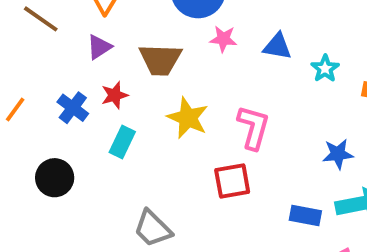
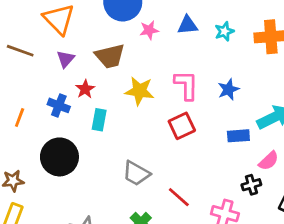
cyan star: (325, 69) -> (224, 31), turned 30
blue star: (338, 154) -> (228, 89), moved
black circle: (55, 178) -> (59, 157), size x1.4

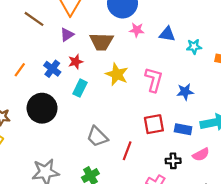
red square: (182, 126) -> (154, 124), moved
black cross: (251, 185) -> (173, 161), moved
red line: (179, 197) -> (127, 151), moved, turned 54

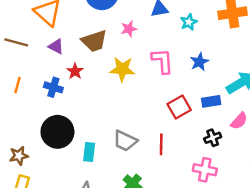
pink star: (137, 30) -> (129, 29), moved
purple triangle: (67, 35) -> (56, 46), turned -40
cyan star: (194, 47) -> (189, 22), moved
orange line: (20, 70) -> (17, 85), moved
cyan rectangle: (80, 88) -> (89, 152), moved

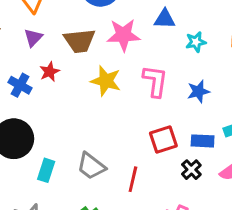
pink star: (129, 29) -> (123, 35), size x1.6
purple triangle: (56, 46) -> (33, 38), turned 35
black cross: (213, 138) -> (191, 170), moved, turned -35

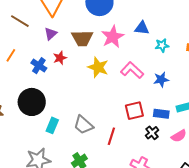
pink star: (123, 35) -> (113, 37), turned -30
pink L-shape: (155, 81) -> (132, 70), turned -60

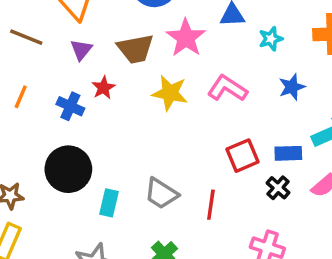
blue star: (161, 79) -> (292, 87), moved

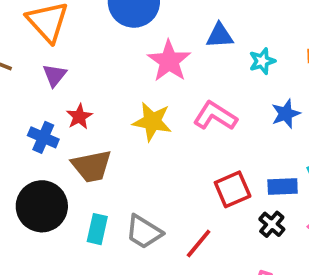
brown trapezoid: (135, 49) -> (92, 166), moved
cyan rectangle: (109, 203) -> (97, 229), moved
red line: (211, 205) -> (199, 244), turned 32

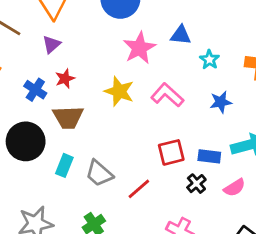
cyan star: (262, 61) -> (209, 60), turned -30

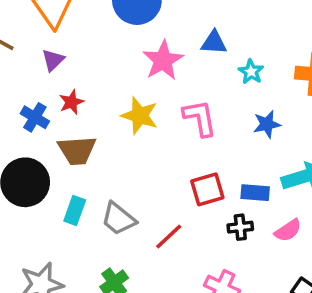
pink L-shape: (167, 95) -> (200, 118), turned 40
black cross: (196, 184) -> (240, 227), turned 36

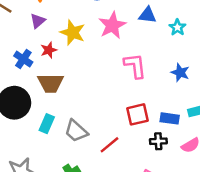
cyan star: (251, 72) -> (177, 27), moved
yellow star: (140, 116) -> (73, 32), moved
blue star: (267, 124) -> (180, 73), turned 30

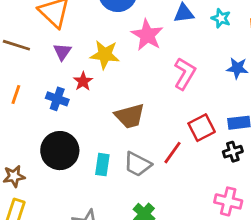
pink L-shape: (135, 66) -> (185, 74), turned 52
brown trapezoid: (51, 83) -> (130, 116), moved
red line: (109, 145) -> (173, 153), moved

